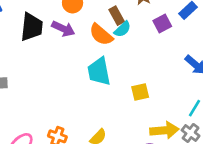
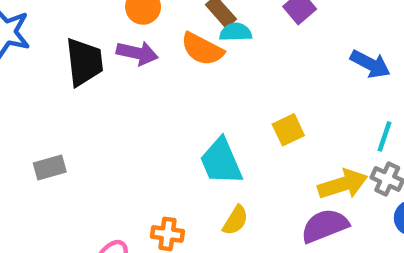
cyan semicircle: (122, 29) -> (236, 32), turned -126
cyan trapezoid: (99, 71) -> (221, 161), moved

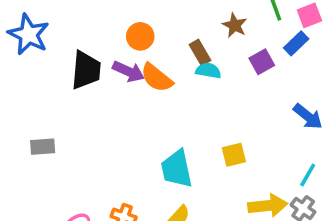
orange semicircle: (202, 49) -> (157, 78), moved

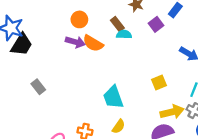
black trapezoid: (86, 70) -> (22, 44), moved, turned 35
gray rectangle: (43, 147) -> (38, 87), moved, turned 64
yellow square: (234, 155) -> (159, 82), moved

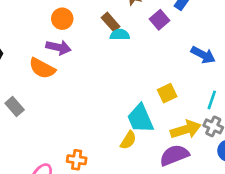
orange semicircle: (93, 43) -> (42, 68), moved
cyan trapezoid: (113, 97) -> (140, 119), moved
yellow semicircle: (119, 126) -> (128, 140), moved

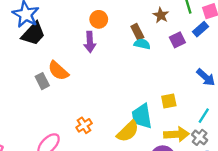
purple arrow: (58, 47) -> (90, 42), turned 60
orange semicircle: (42, 68) -> (58, 71), moved
yellow semicircle: (128, 140) -> (128, 131), size x1.5
orange cross: (77, 160) -> (84, 125), moved, turned 35

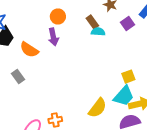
orange semicircle: (58, 71) -> (29, 50), moved
cyan trapezoid: (142, 116) -> (124, 96), moved, turned -120
orange cross: (84, 125) -> (55, 120), moved, turned 32

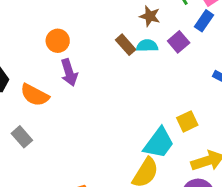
orange circle: (58, 17) -> (58, 41), moved
cyan semicircle: (98, 32) -> (147, 46), moved
cyan trapezoid: (124, 96) -> (159, 143), moved

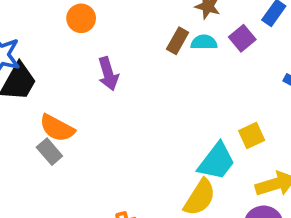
orange circle: (58, 41) -> (81, 18), moved
brown rectangle: (126, 45) -> (178, 41), turned 70
orange semicircle: (35, 95) -> (57, 128), moved

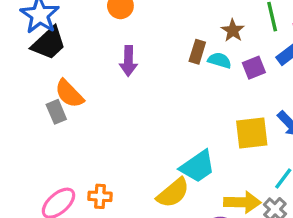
brown rectangle: (178, 41) -> (197, 52), turned -30
yellow square: (252, 135) -> (252, 133), moved, size x1.5

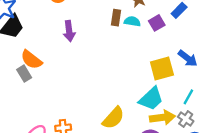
cyan trapezoid: (198, 166) -> (151, 99), moved

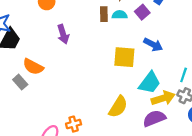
blue arrow: (188, 58) -> (153, 45), moved
yellow square: (162, 68) -> (124, 57), moved, turned 30
gray rectangle: (24, 74) -> (20, 82), moved

